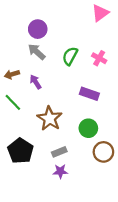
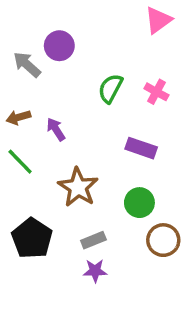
gray arrow: (37, 52) -> (27, 64), moved

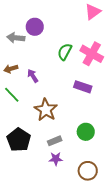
gray arrow: (27, 64) -> (16, 38), turned -36
pink cross: (156, 92) -> (92, 54), size x1.6
green circle: (139, 203) -> (86, 132), moved
brown circle: (163, 240) -> (88, 171), moved

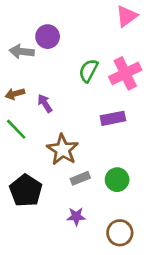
pink cross: (92, 54) -> (125, 73), turned 35
purple rectangle: (83, 87) -> (113, 118), turned -30
gray rectangle: (55, 141) -> (80, 178), moved

